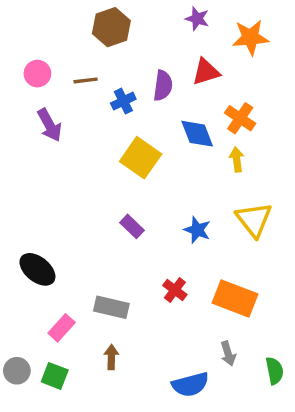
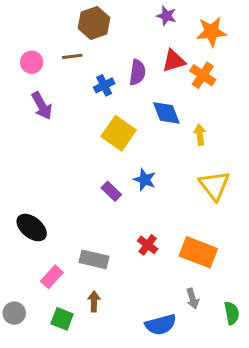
brown line: (86, 80) -> (72, 56), moved
orange cross: (240, 118) -> (203, 75), moved
blue star: (197, 230) -> (145, 180), moved
green square: (55, 376) -> (62, 319), moved

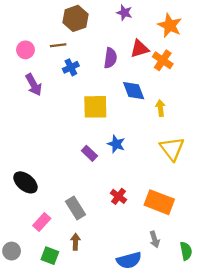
purple star: (166, 16) -> (124, 13), moved
orange star: (211, 32) -> (170, 25), turned 30
blue cross: (104, 85) -> (71, 67), moved
yellow square: (119, 133) -> (95, 107), turned -36
gray rectangle: (94, 259) -> (76, 208), turned 45

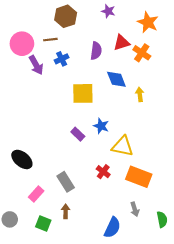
pink circle: (26, 50) -> (22, 44), size x1.5
purple arrow: (34, 85) -> (36, 65), moved
yellow triangle: (172, 149) -> (122, 146), moved, turned -40
blue semicircle: (129, 260) -> (112, 228), turned -50

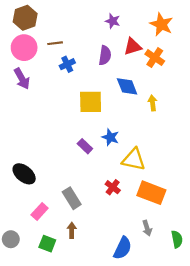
purple star: (108, 11) -> (113, 21), moved
brown hexagon: (66, 16) -> (25, 18), moved
purple arrow: (36, 65) -> (22, 79), moved

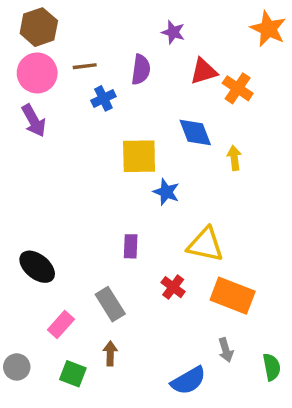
orange star: (161, 24) -> (268, 29), moved
purple semicircle: (105, 55) -> (141, 70), moved
blue star: (110, 137) -> (166, 192), moved
purple rectangle: (85, 146) -> (131, 246), moved, turned 48
blue semicircle: (123, 248) -> (188, 381), turned 35

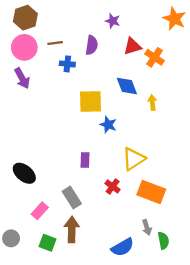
blue cross: (103, 98) -> (67, 64), turned 32
yellow triangle: (205, 245) -> (134, 159), turned -45
brown arrow: (110, 353) -> (72, 230), size x1.6
green semicircle: (272, 367) -> (163, 241), moved

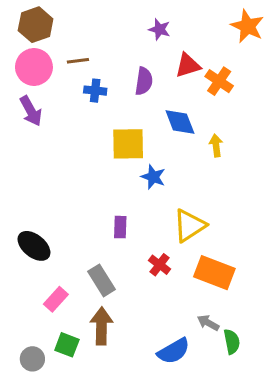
purple semicircle: (92, 45) -> (144, 81), moved
gray arrow: (147, 227) -> (208, 323), turned 136
gray circle: (11, 238) -> (32, 359), moved

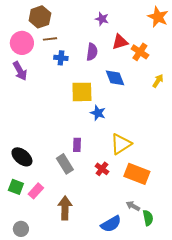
brown hexagon: (36, 25) -> (40, 17), moved
yellow arrow: (216, 145) -> (158, 81), moved, turned 40
gray rectangle: (101, 280) -> (65, 164), moved
green square: (67, 345) -> (16, 187), moved

